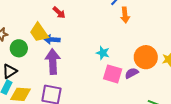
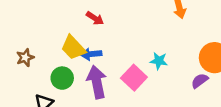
green circle: (19, 48) -> (62, 78), moved
pink square: (113, 74) -> (134, 78), moved, turned 36

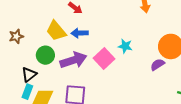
blue arrow: (91, 54) -> (80, 33), moved
purple arrow: (97, 82) -> (73, 60), turned 80

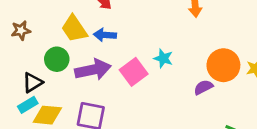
cyan rectangle: (27, 92) -> (28, 105), turned 32

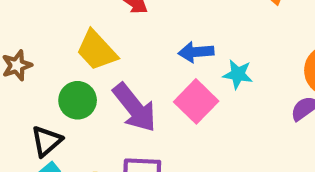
blue arrow: (105, 35) -> (196, 52), moved
purple arrow: (93, 70) -> (135, 108), turned 72

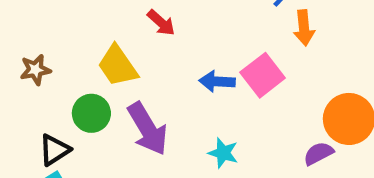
cyan star: (238, 74) -> (223, 153), moved
pink square: (196, 101) -> (263, 75), moved

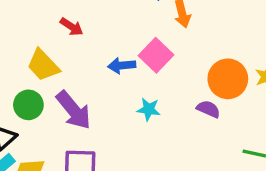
cyan star: (223, 153) -> (149, 109), moved
purple semicircle: (318, 153) -> (208, 109), turned 60

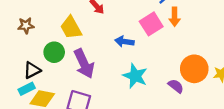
pink square: (156, 55) -> (151, 24), moved
cyan star: (149, 109) -> (135, 76), size x1.5

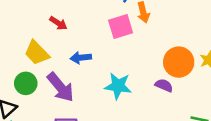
pink square: (151, 24) -> (121, 27), turned 30
blue arrow: (124, 41) -> (81, 58), moved

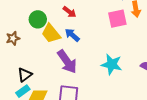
blue arrow: (81, 58) -> (72, 35), moved, turned 42
green circle: (26, 83) -> (38, 19), moved

